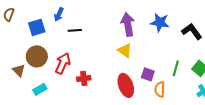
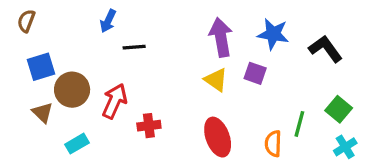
blue square: (37, 27) -> (41, 67), moved
green line: (176, 68) -> (299, 124), moved
purple square: (148, 74) -> (255, 73), moved

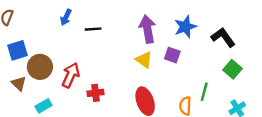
blue star: (273, 34) -> (185, 27), turned -30
black line: (134, 47) -> (93, 29), moved
green square: (339, 109) -> (233, 69), moved

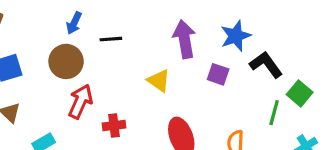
black L-shape: (223, 37) -> (266, 65), moved
yellow triangle: (144, 60) -> (159, 81), moved
brown circle: (40, 67) -> (66, 61), moved
green line: (204, 92) -> (274, 113), moved

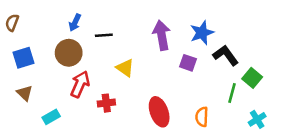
yellow triangle: (159, 81) -> (125, 68), moved

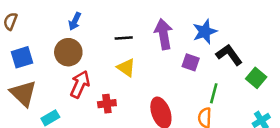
black line: (104, 35) -> (124, 38), moved
brown triangle: (25, 93) -> (23, 93), size x1.6
green line: (232, 93) -> (214, 93), moved

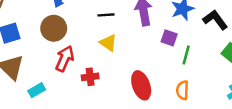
black L-shape: (229, 55) -> (215, 20), moved
green line: (214, 93) -> (186, 55), moved

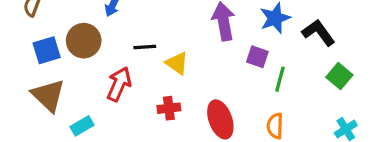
black line: (106, 15) -> (145, 47), moved
brown circle: (54, 28) -> (84, 41), moved
red cross: (90, 77) -> (169, 108), moved

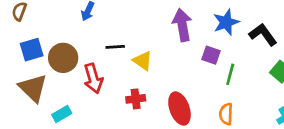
brown circle: (84, 41) -> (63, 58), moved
red arrow: (119, 84) -> (93, 78), turned 140

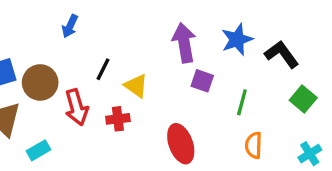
black line: (115, 47) -> (103, 69), turned -60
purple square: (211, 55) -> (202, 81), moved
red cross: (136, 99) -> (118, 119), moved
orange semicircle: (226, 114) -> (254, 145), moved

